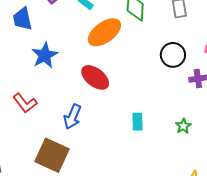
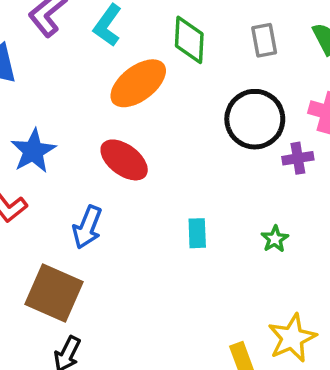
blue star: (45, 55) -> (33, 151), moved
black circle: (173, 55) -> (255, 119), size x1.4

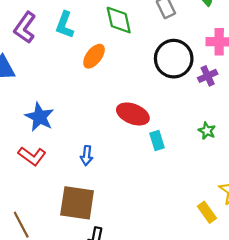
orange ellipse: (138, 83) -> (94, 56), size x0.7
red ellipse: (124, 160) -> (133, 114), moved
blue arrow: (87, 227) -> (87, 156), size x0.7

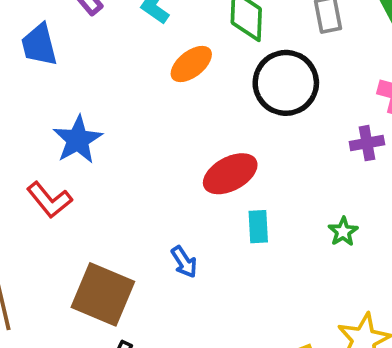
black circle: (174, 59) -> (286, 83), moved
red ellipse: (133, 114) -> (230, 174), turned -64
blue arrow: (87, 156) -> (184, 262), moved, turned -54

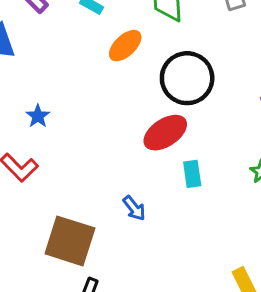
black circle: (286, 83) -> (187, 78), moved
blue star: (78, 140) -> (38, 116), size x0.6

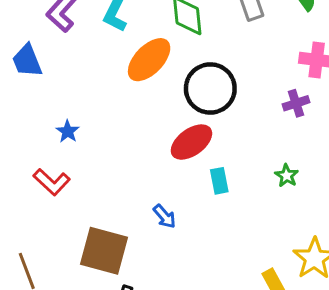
orange ellipse: (125, 46) -> (149, 60), size x1.4

